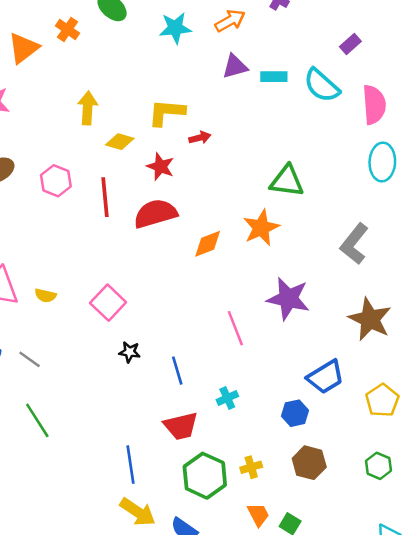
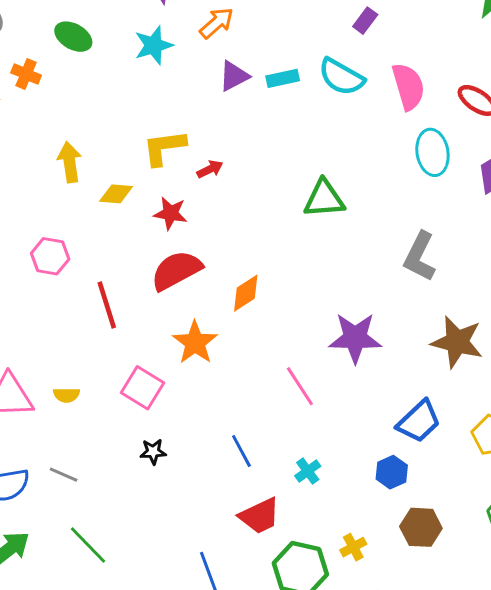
red line: (105, 197) -> (107, 305), moved
orange star: (261, 228) -> (195, 343), moved
black star: (130, 352) -> (153, 452), moved

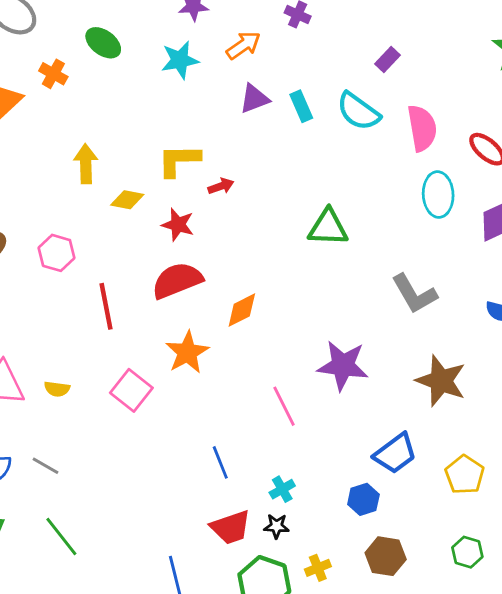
cyan rectangle: (283, 78) -> (301, 106), turned 72
gray L-shape: (420, 256) -> (414, 294), turned -63
black star: (153, 452) -> (276, 526), moved

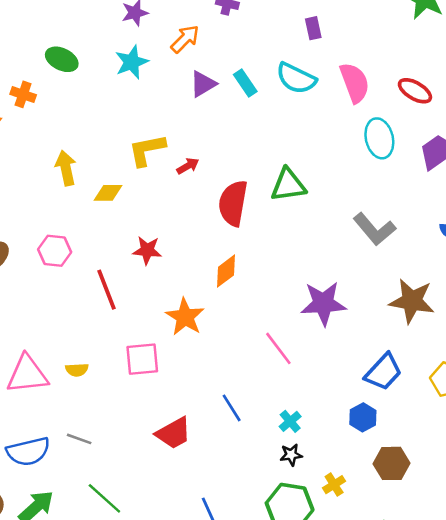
purple rectangle: (387, 59) -> (313, 28), turned -45
red star: (178, 225) -> (147, 250), moved
red semicircle: (177, 280) -> (233, 203), moved, turned -48
pink square: (131, 390) -> (142, 359), turned -33
red trapezoid: (231, 527) -> (174, 433), moved

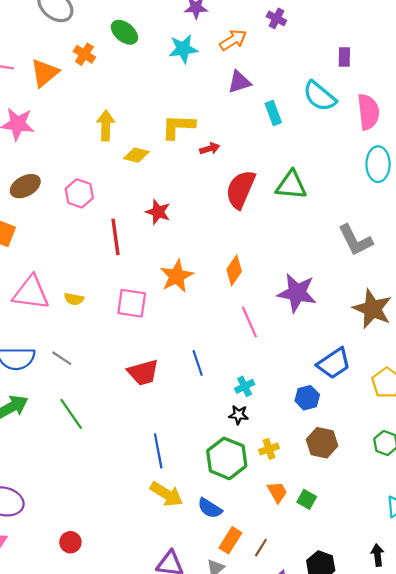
cyan rectangle: (245, 83) -> (273, 113), moved
orange diamond: (226, 271) -> (234, 270), moved, turned -32

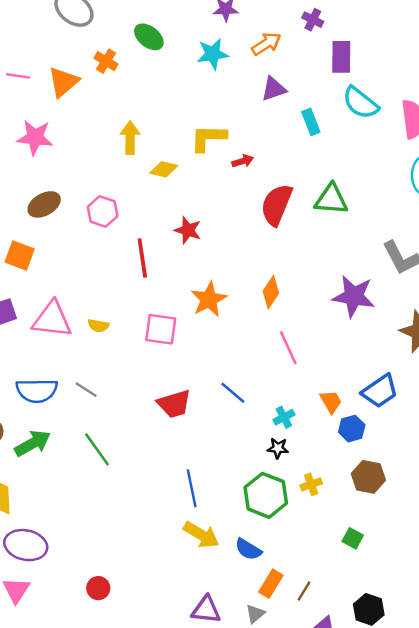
purple rectangle: (344, 57) -> (341, 57), moved, size x1.5
purple star: (297, 293) -> (354, 296), moved
blue line: (198, 363) -> (233, 393), turned -30
orange trapezoid: (277, 492) -> (331, 402), moved

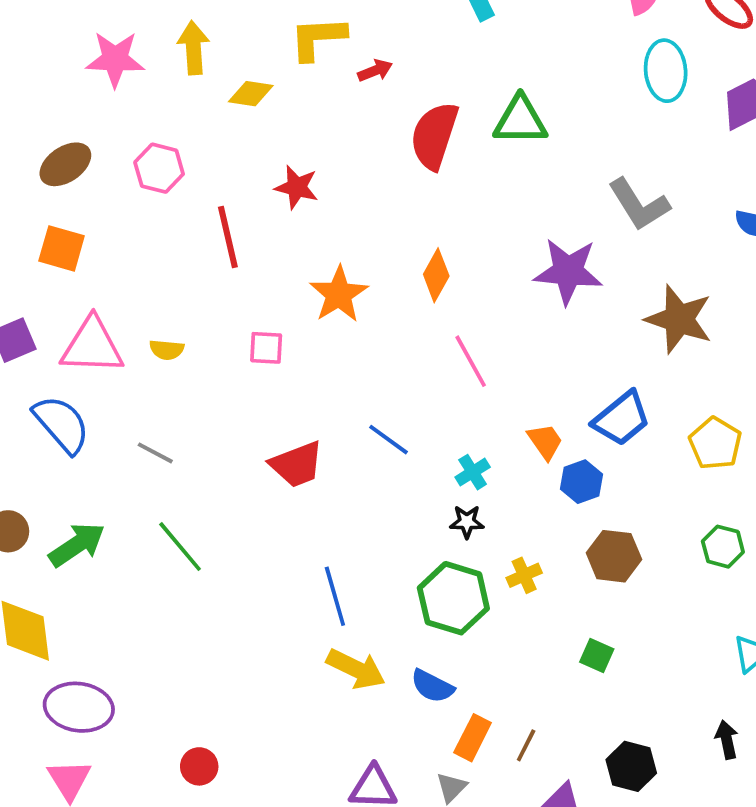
pink star: (35, 137) -> (115, 59), moved
orange square: (20, 256) -> (62, 248), moved
pink square: (161, 329) -> (266, 348), size x0.7
blue semicircle: (37, 391) -> (62, 424), moved, turned -126

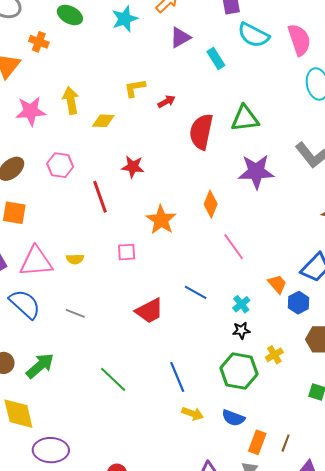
yellow L-shape: (318, 38) -> (135, 88), size x0.7
purple star: (568, 271) -> (256, 172), moved
green line: (180, 547) -> (113, 379), moved
yellow arrow: (356, 669) -> (193, 414), size x0.7

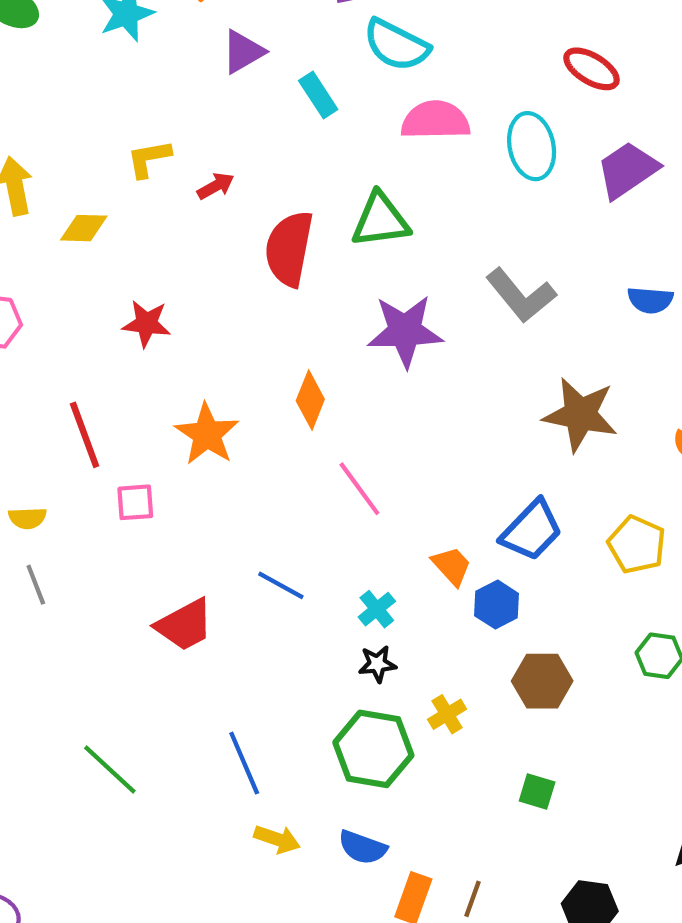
pink semicircle: (299, 40) -> (435, 120), moved, turned -72
red line: (100, 197) -> (85, 435), moved
gray line: (75, 313) -> (36, 585), moved, turned 48

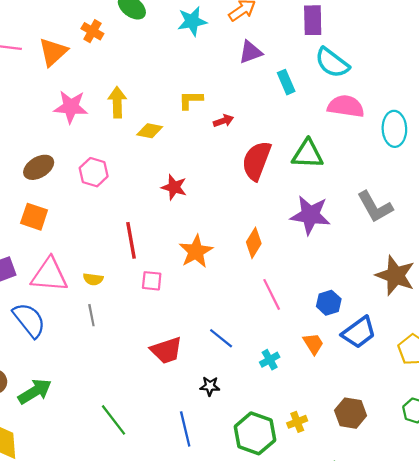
blue hexagon: (497, 605) -> (329, 303), moved
black star: (377, 664) -> (210, 386), moved

